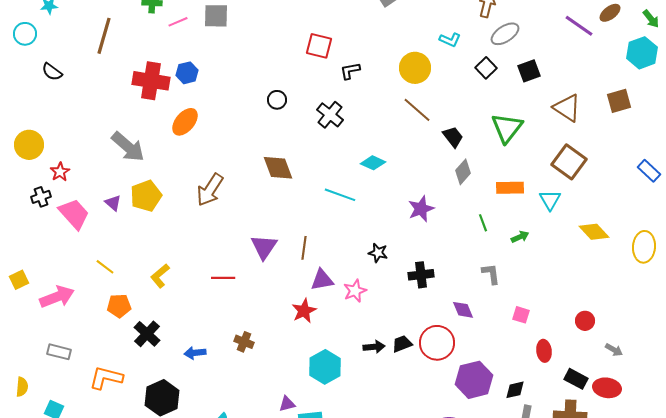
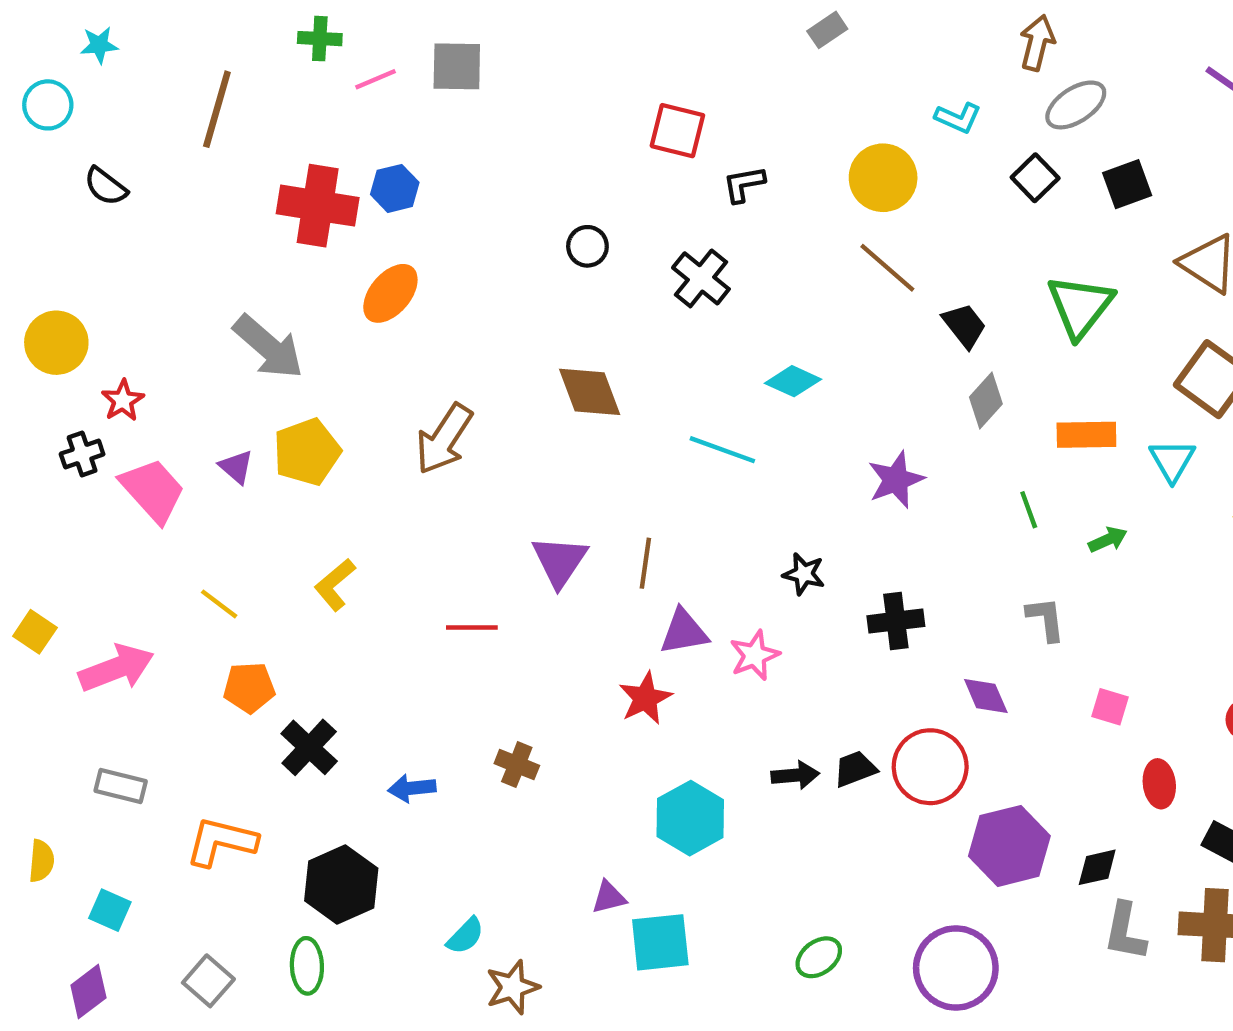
yellow L-shape: (160, 276) -> (335, 585), moved
yellow square: (19, 280) -> (35, 632), turned -30

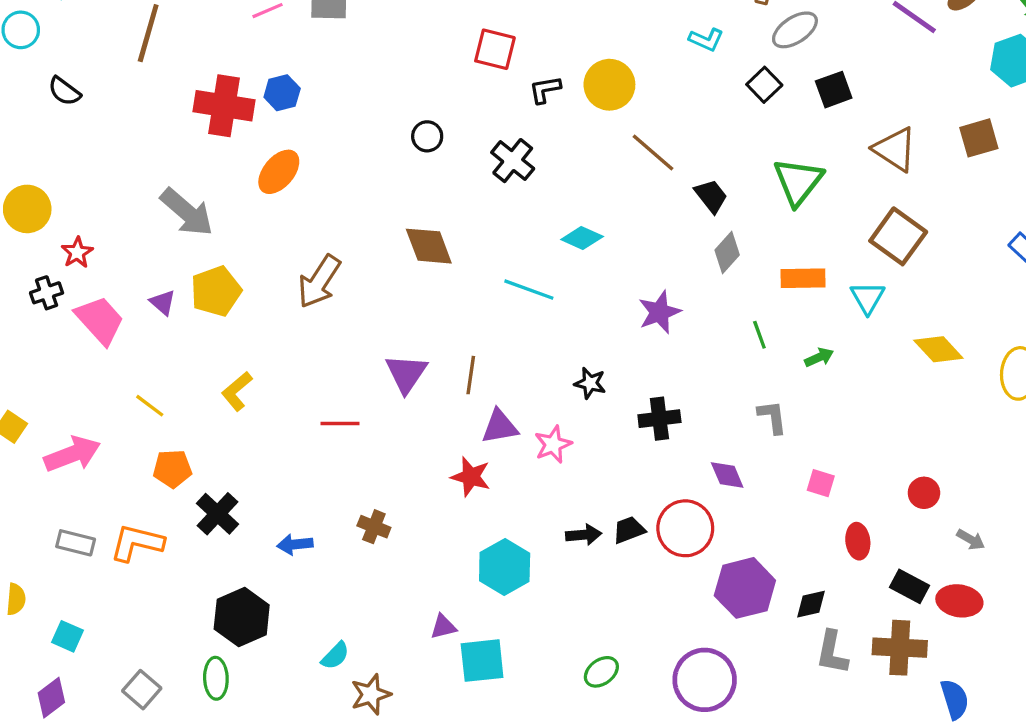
yellow circle: (883, 178) -> (609, 85), moved
red star: (645, 698) -> (471, 477), turned -30
orange L-shape: (221, 842) -> (137, 543), moved

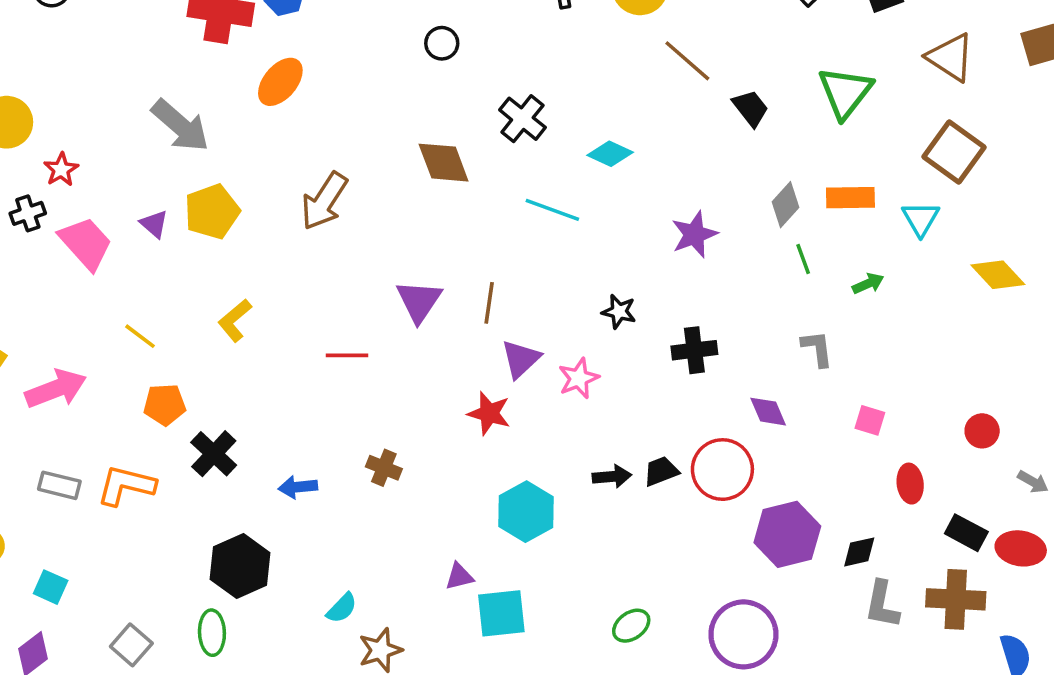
black cross: (513, 161) -> (522, 119), moved
gray diamond: (727, 252) -> (786, 205), moved
purple triangle: (500, 427) -> (521, 359), turned -33

